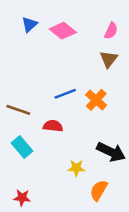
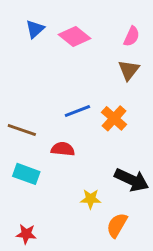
cyan rectangle: (22, 147) -> (26, 174), turned -30

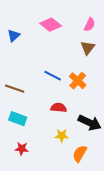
blue triangle: (35, 29) -> (14, 36), moved
blue line: (77, 111) -> (53, 76), turned 48
red semicircle: (63, 149) -> (59, 108), moved
red star: (26, 234) -> (22, 149), moved

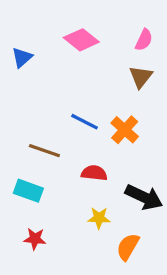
brown line: (15, 89) -> (44, 151), moved

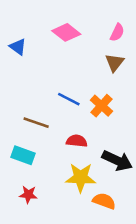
blue triangle: (22, 57) -> (18, 47), turned -42
yellow star: (99, 218) -> (81, 178), size x1.6
orange semicircle: (128, 247) -> (104, 201), turned 80

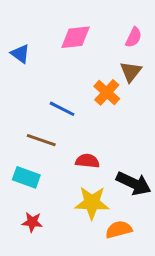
pink diamond: (66, 32) -> (75, 37), turned -44
blue line: (69, 99) -> (62, 109), moved
orange cross: (102, 106) -> (107, 92), moved
orange semicircle: (104, 201) -> (119, 230), turned -35

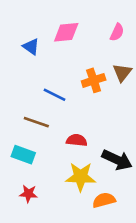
blue triangle: (20, 54) -> (31, 47), moved
brown triangle: (131, 72) -> (122, 73), moved
orange cross: (107, 92) -> (94, 80), turned 30

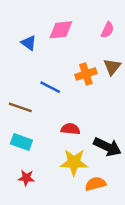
brown line: (36, 122) -> (20, 107), moved

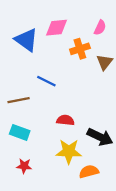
blue triangle: (29, 43) -> (26, 40), size x1.6
orange cross: (86, 74) -> (80, 49), moved
brown line: (20, 107) -> (19, 100), turned -30

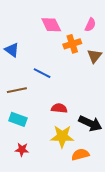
pink diamond: (56, 28) -> (51, 25), turned 70
blue triangle: (26, 40) -> (12, 50), moved, size x0.7

